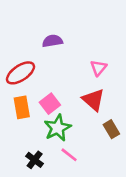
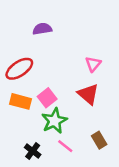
purple semicircle: (52, 41) -> (42, 29), moved
orange rectangle: (22, 107) -> (20, 101), turned -65
brown rectangle: (111, 129) -> (99, 140), moved

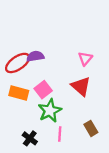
purple semicircle: (42, 29) -> (35, 56), moved
pink line: (65, 146) -> (60, 134), turned 56

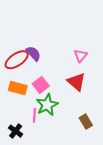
purple semicircle: (35, 56) -> (33, 53), turned 56
pink line: (60, 134) -> (34, 115), moved
black cross: (30, 138) -> (16, 131), moved

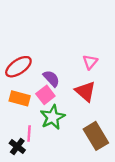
purple semicircle: (33, 53) -> (51, 78), moved
pink line: (34, 115) -> (29, 134), moved
brown rectangle: (86, 122) -> (96, 136), size x1.6

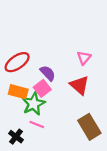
green star: (53, 117) -> (34, 104), moved
pink line: (29, 134) -> (37, 125), moved, turned -72

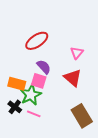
red ellipse: (17, 62) -> (37, 41), moved
pink square: (42, 88) -> (39, 81), turned -35
black cross: (16, 137) -> (15, 107), moved

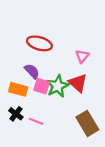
red ellipse: (37, 41) -> (39, 43), turned 50
purple semicircle: (44, 67) -> (32, 71), moved
green star: (31, 95) -> (58, 86), moved

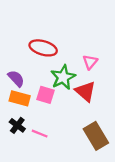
purple semicircle: (32, 71) -> (16, 78), moved
green star: (58, 86) -> (63, 77), moved

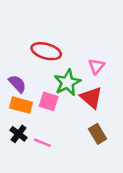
brown rectangle: (96, 136) -> (98, 134), moved, size x0.7

